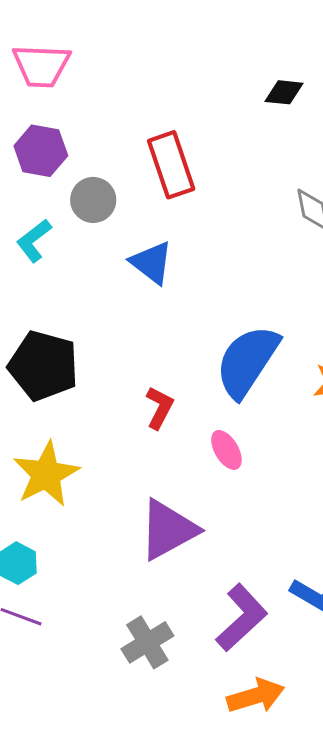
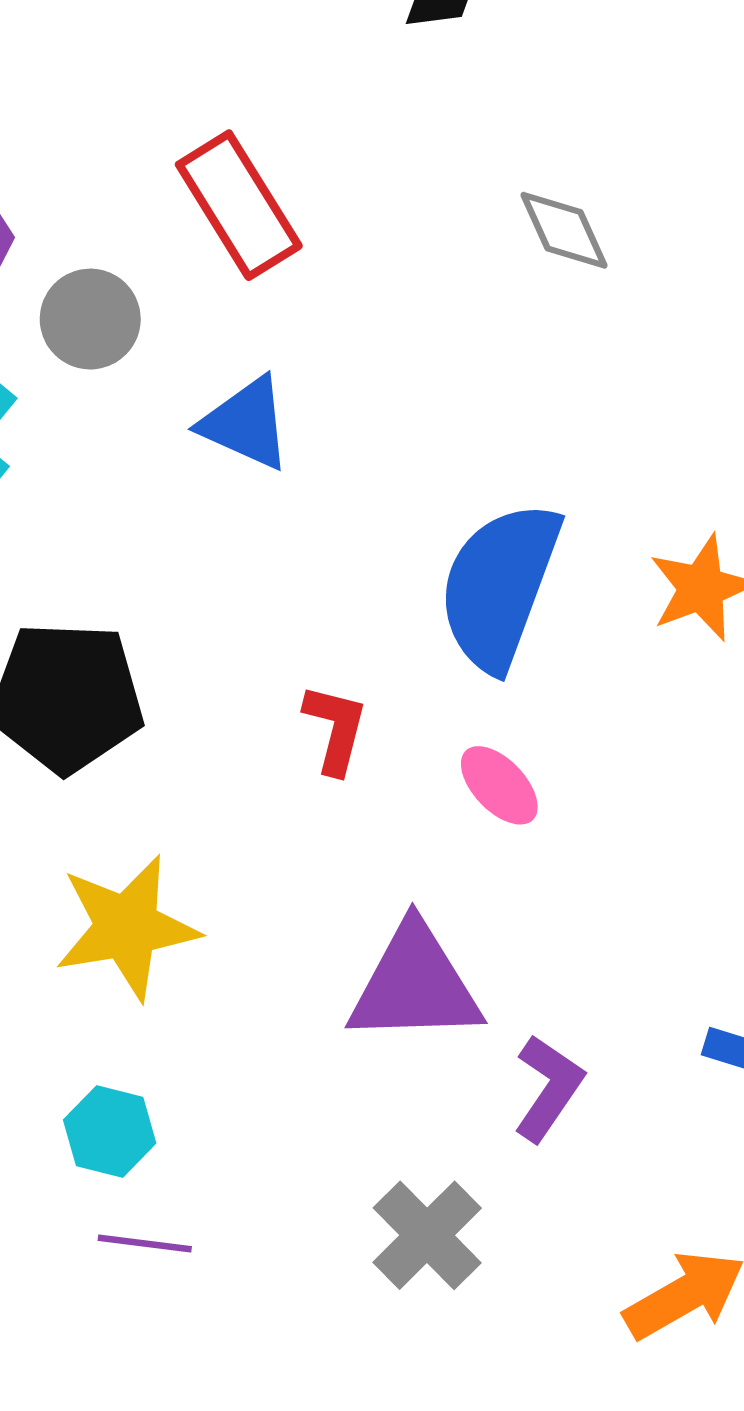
yellow star: (46, 474) -> (127, 927), turned 30
purple triangle: (168, 530) -> (415, 985), turned 40
purple L-shape: (242, 618) -> (548, 1088), moved, size x0.7

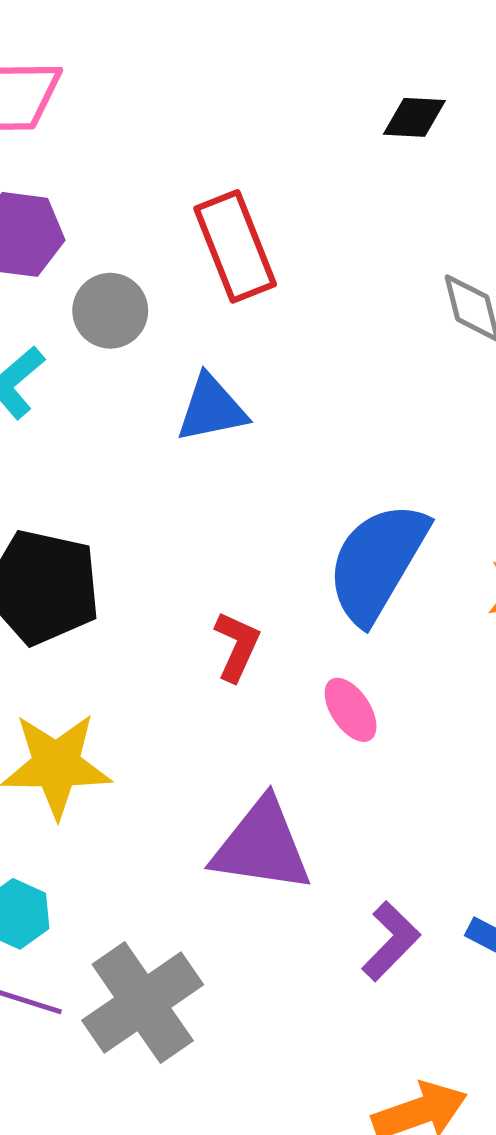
blue triangle: (246, 423) -> (211, 409), turned -46
purple L-shape: (548, 1088) -> (391, 941), moved
gray cross: (427, 1235) -> (143, 1003), moved, size x1.4

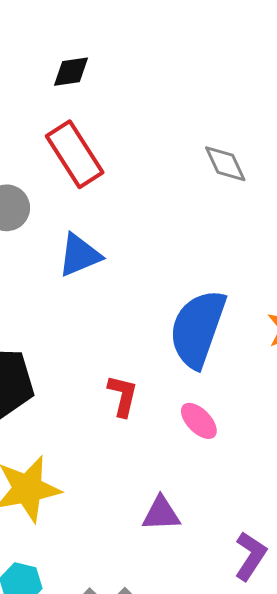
black diamond: (414, 117) -> (71, 72), moved
purple triangle: (262, 846) -> (161, 514), size x0.6

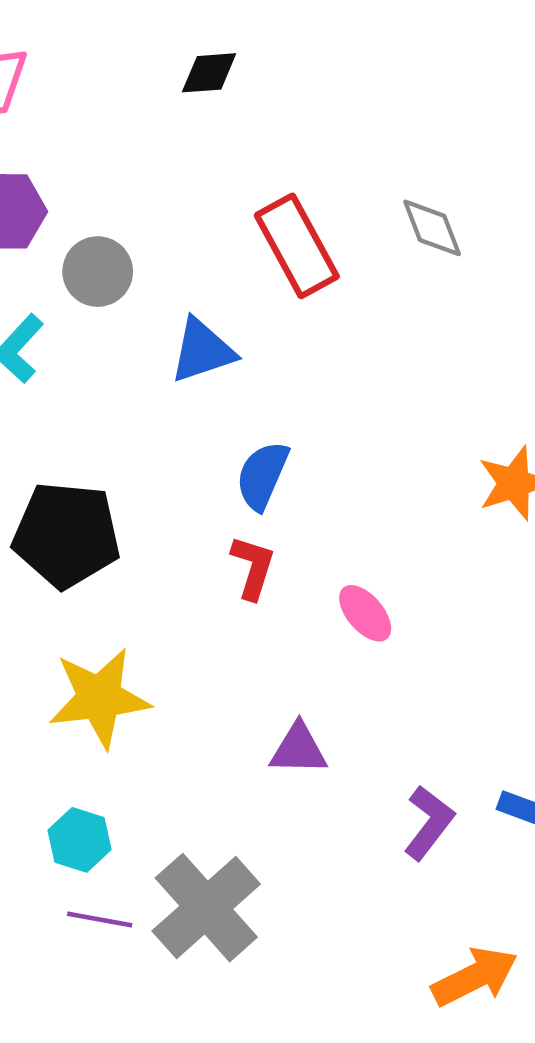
red rectangle: (75, 154) -> (297, 246), moved
blue semicircle: (198, 329) -> (262, 476), moved, size x0.6

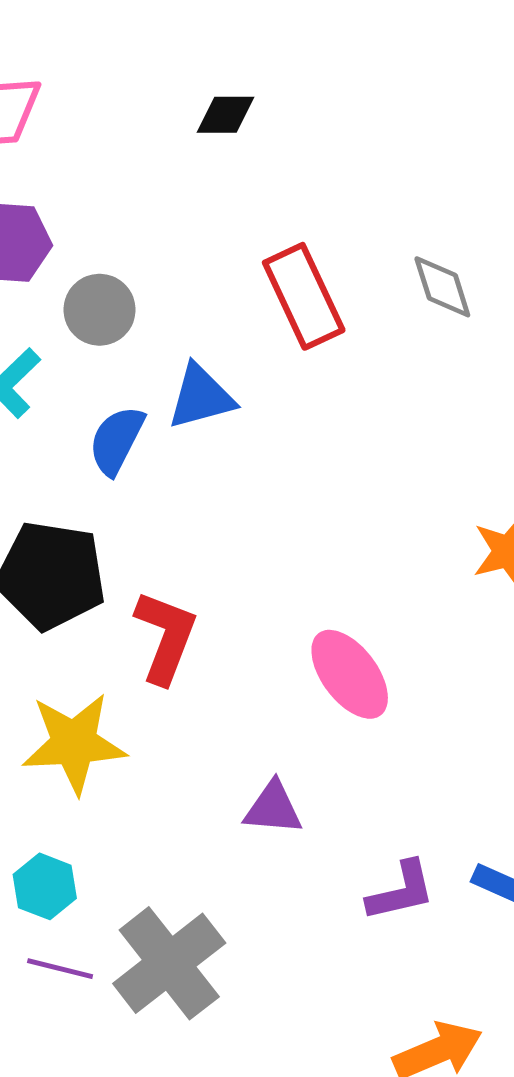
blue semicircle: (262, 476) -> (117, 440), moved
red L-shape: (253, 567) -> (166, 637), moved, size x1.4
pink ellipse: (365, 613) -> (350, 674), size x1.5
purple L-shape: (429, 823) -> (401, 891), turned 36

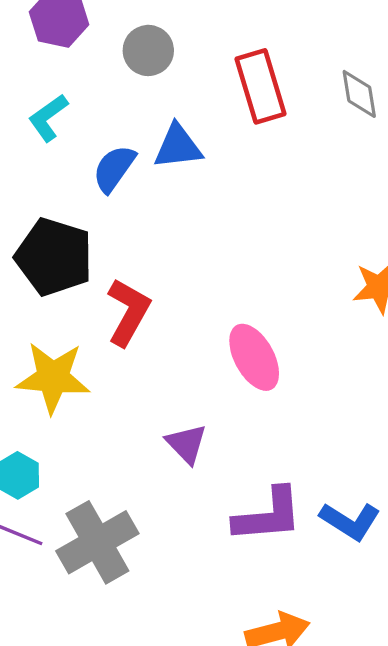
gray circle: (100, 310) -> (148, 50), moved
purple triangle: (273, 808) -> (186, 444), turned 33
purple L-shape: (401, 891) -> (268, 515), size x1.4

